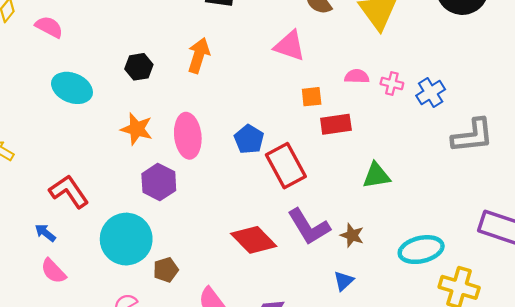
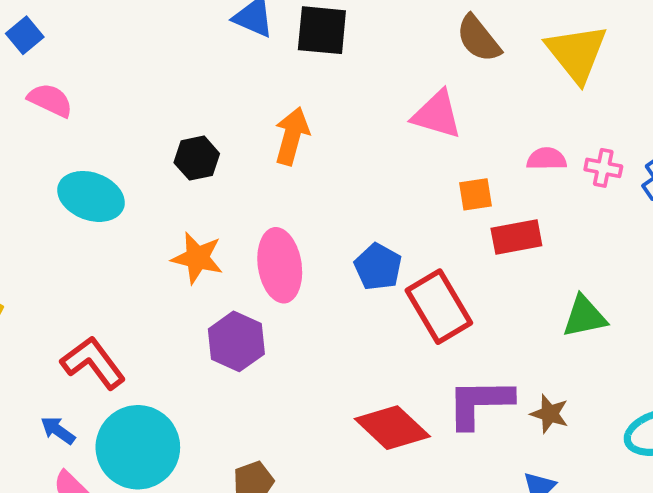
purple L-shape: (309, 227) -> (480, 403), turned 123
cyan circle: (126, 239) -> (138, 447), moved

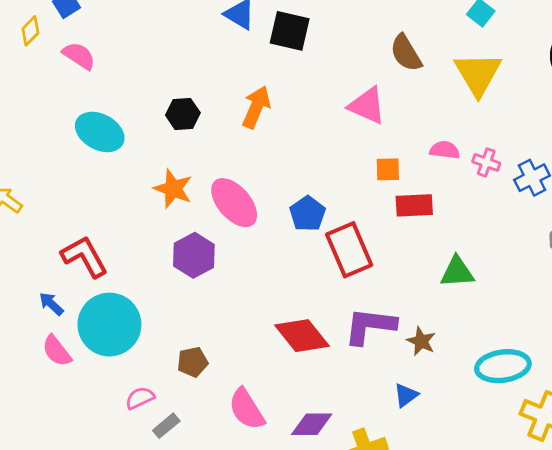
pink ellipse: (280, 265) -> (234, 203), turned -40

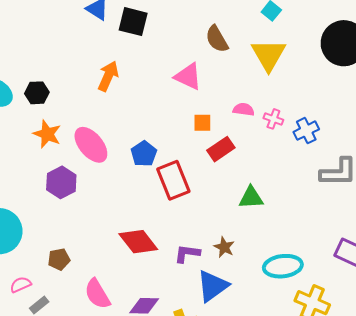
black hexagon: (183, 114) -> (37, 93), moved
red rectangle: (414, 205) -> (221, 149), turned -32
purple L-shape: (370, 326) -> (187, 253), moved, size x0.7
blue triangle: (406, 395) -> (213, 286), size x1.8

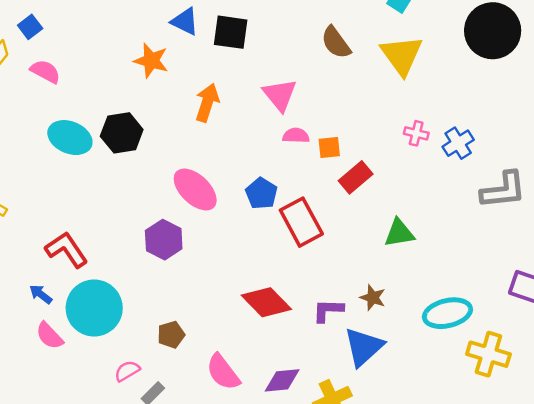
pink triangle: (188, 76) -> (280, 95), moved, turned 32
black hexagon: (37, 93) -> (122, 133), size x1.4
pink semicircle: (244, 109) -> (296, 136), moved
orange star: (47, 134) -> (151, 61), moved

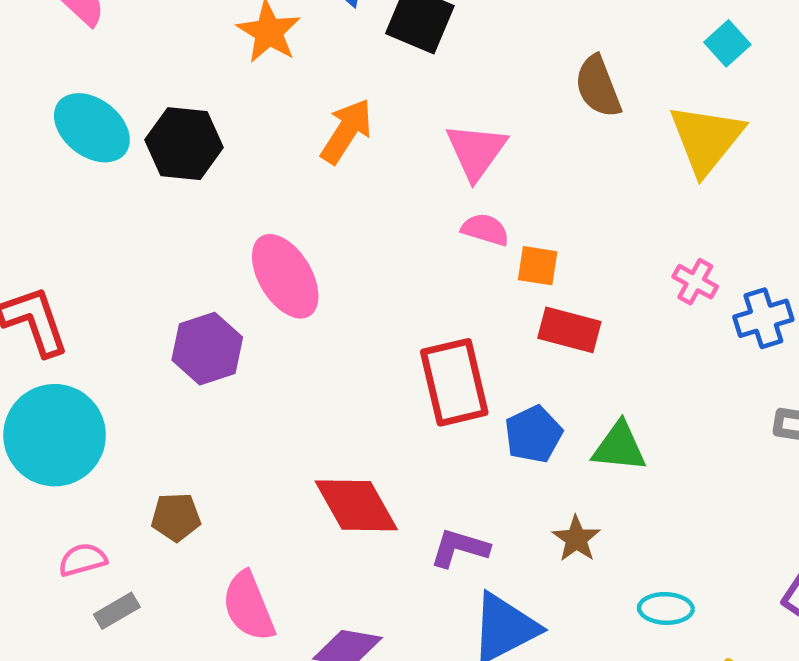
red rectangle: (356, 177) -> (569, 330), turned 40
blue pentagon: (261, 193) -> (533, 434), moved
brown star: (373, 298) -> (576, 539), moved
cyan ellipse: (447, 313) -> (666, 608), size x0.6

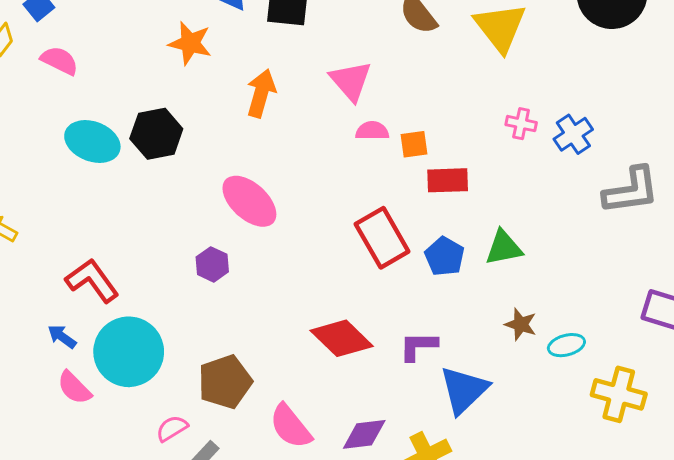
purple hexagon: (207, 349) -> (212, 264), size x0.7
brown pentagon: (176, 517) -> (225, 382), size x1.6
brown star: (576, 539) -> (521, 324), moved

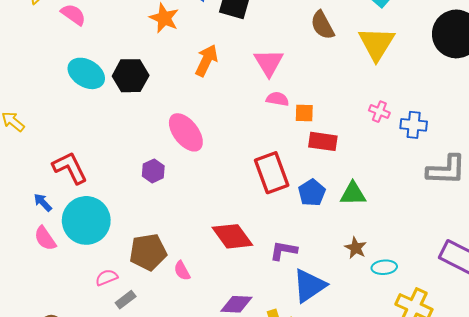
blue cross: (573, 134) -> (414, 125), turned 30
pink semicircle: (291, 426) -> (182, 271), moved, size x0.6

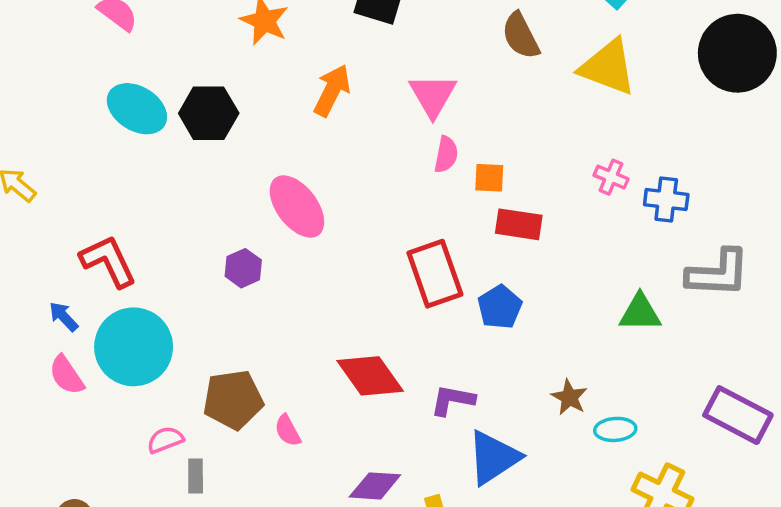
yellow triangle: (376, 44) -> (608, 67), turned -42
pink semicircle: (277, 99) -> (446, 154), turned 90
green triangle: (353, 194) -> (640, 313), moved
gray rectangle: (126, 300) -> (196, 476), turned -54

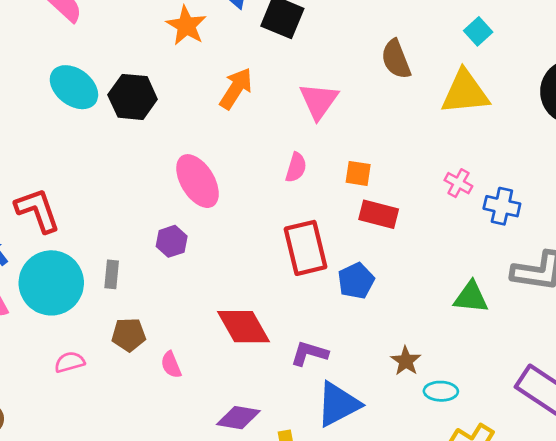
yellow triangle: (608, 67) -> (465, 92), turned -32
pink semicircle: (446, 154) -> (296, 167), moved
purple hexagon: (243, 268) -> (172, 241), moved
brown pentagon: (233, 400) -> (129, 335), size x0.7
gray rectangle: (196, 476) -> (112, 274), moved

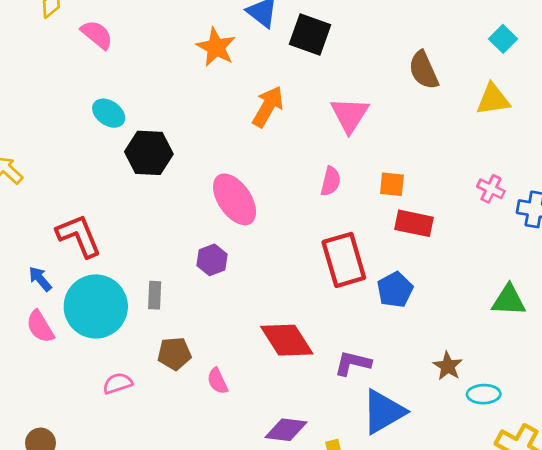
cyan ellipse: (74, 87) -> (109, 113), size x0.7
yellow triangle: (465, 92) -> (493, 99), size x0.7
black hexagon: (133, 97) -> (149, 153), moved

